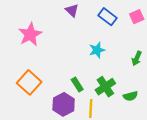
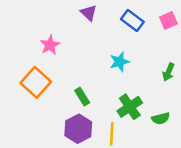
pink star: (30, 34) -> (50, 45), moved, size x0.7
orange square: (29, 82) -> (36, 82), moved
green rectangle: (77, 85) -> (82, 97), moved

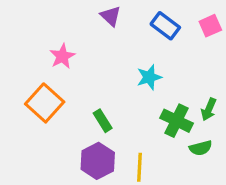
green arrow: (168, 72) -> (209, 109), moved
green cross: (130, 107) -> (177, 121), moved, turned -30

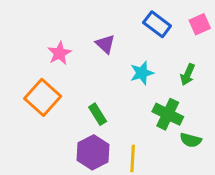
purple triangle: (111, 16) -> (105, 44), moved
green arrow: (209, 109) -> (188, 75), moved
green semicircle: (201, 148) -> (191, 140), turned 30

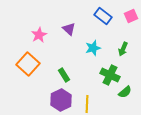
green semicircle: (191, 140) -> (125, 92), turned -56

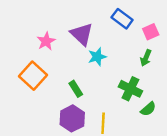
pink square: (131, 16) -> (151, 32), moved
purple triangle: (69, 29) -> (82, 34), size x1.5
cyan star: (93, 48) -> (97, 57), moved

